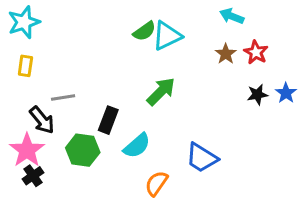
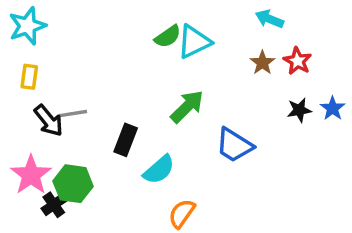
black arrow: (42, 120) -> (49, 121), moved
green hexagon: (83, 150) -> (73, 184), moved
blue trapezoid: (202, 158) -> (234, 145), moved
black cross: (33, 176) -> (54, 205), moved

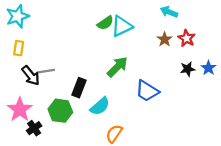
green hexagon: (73, 184) -> (60, 111), moved

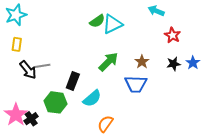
brown star: (165, 39) -> (142, 62), moved
blue trapezoid: (147, 91) -> (136, 84), turned -30
pink star: (20, 110) -> (16, 115), moved

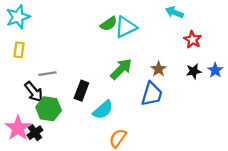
black arrow: (28, 70) -> (34, 92), moved
blue trapezoid: (136, 84) -> (152, 94), turned -75
green hexagon: (55, 102) -> (49, 109), moved

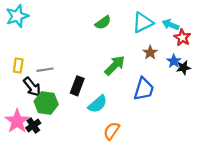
cyan arrow: (174, 12) -> (171, 25), moved
cyan triangle: (126, 27) -> (143, 23), moved
yellow rectangle: (19, 50) -> (18, 65), moved
brown star: (159, 69) -> (150, 53), moved
blue star: (215, 70) -> (174, 61), moved

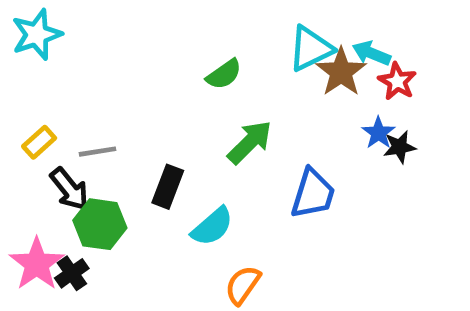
green semicircle: (103, 23) -> (224, 74), moved
brown star: (150, 53) -> (341, 72), moved, size x1.5
yellow rectangle: (18, 65) -> (39, 142), turned 40

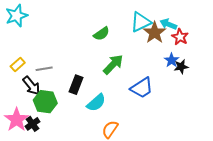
blue trapezoid: (313, 194) -> (142, 88), turned 40

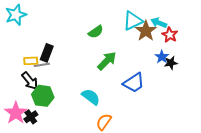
yellow rectangle: (18, 64) -> (31, 61), moved, turned 40
black rectangle: (76, 85) -> (47, 53), moved
cyan semicircle: (96, 103) -> (91, 97), turned -102

